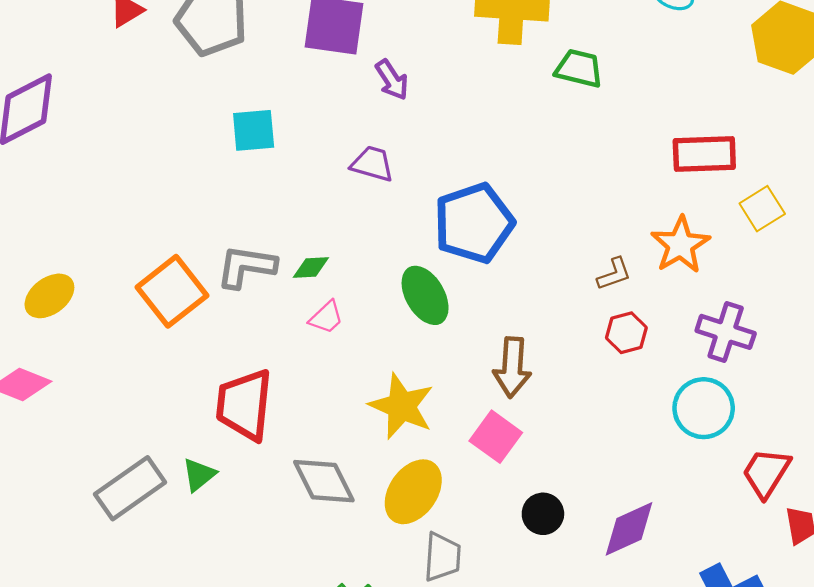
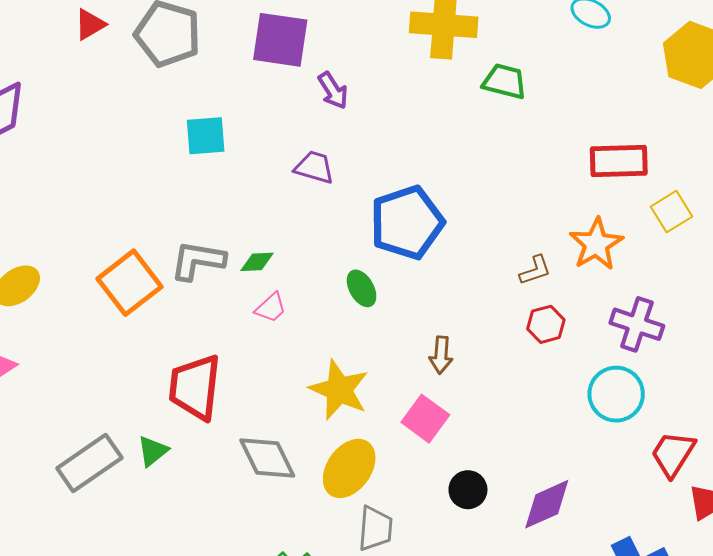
green ellipse: (425, 295) -> (362, 288), size x0.7
brown arrow: (512, 367) -> (441, 355), size x0.7

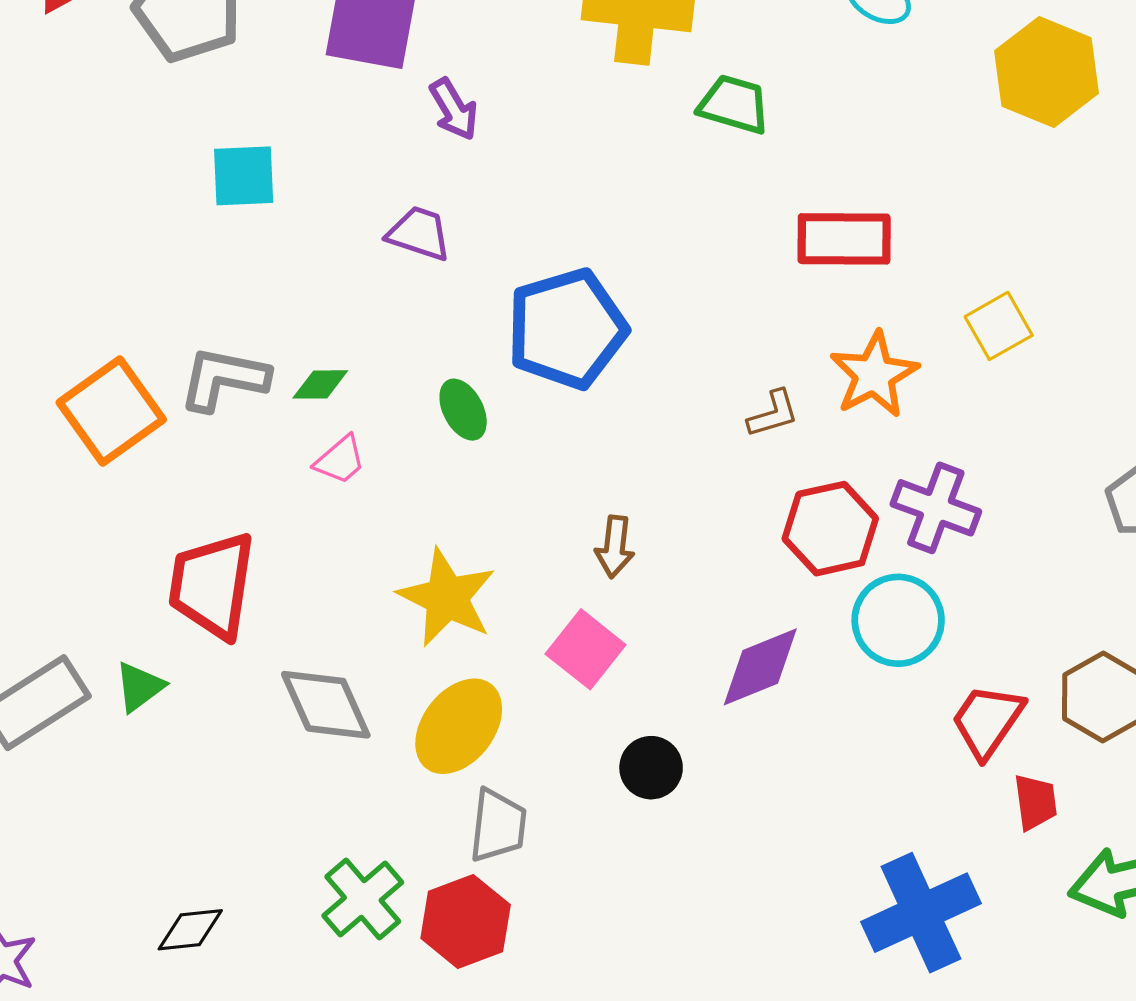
red rectangle: (619, 161) -> (844, 239), moved
green ellipse: (362, 288) -> (463, 410), moved
red hexagon: (546, 324) -> (830, 529), moved, size x1.5
purple diamond: (547, 504) -> (760, 667), moved

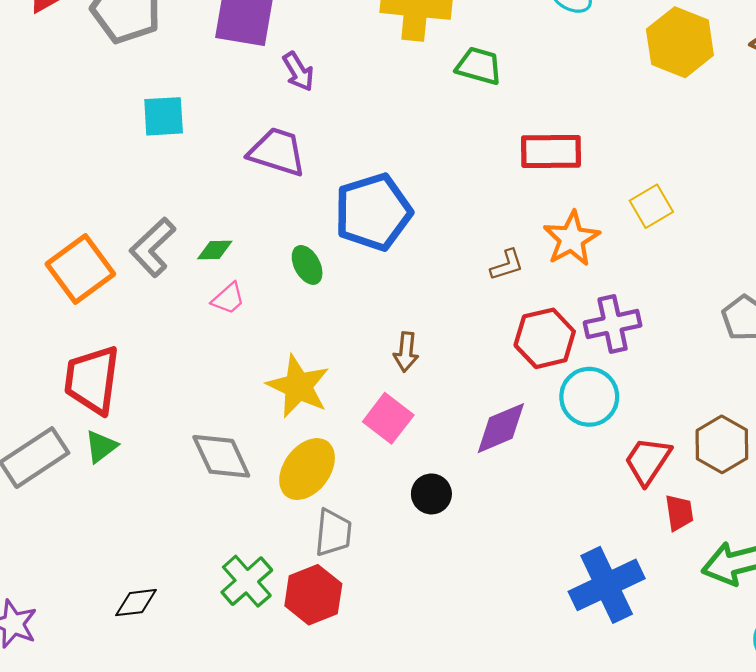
purple trapezoid: (419, 233) -> (277, 152), size x1.4
gray L-shape: (224, 379) -> (153, 247), turned -54
purple cross: (936, 508) -> (613, 324), turned -32
red trapezoid: (212, 585) -> (92, 380), moved

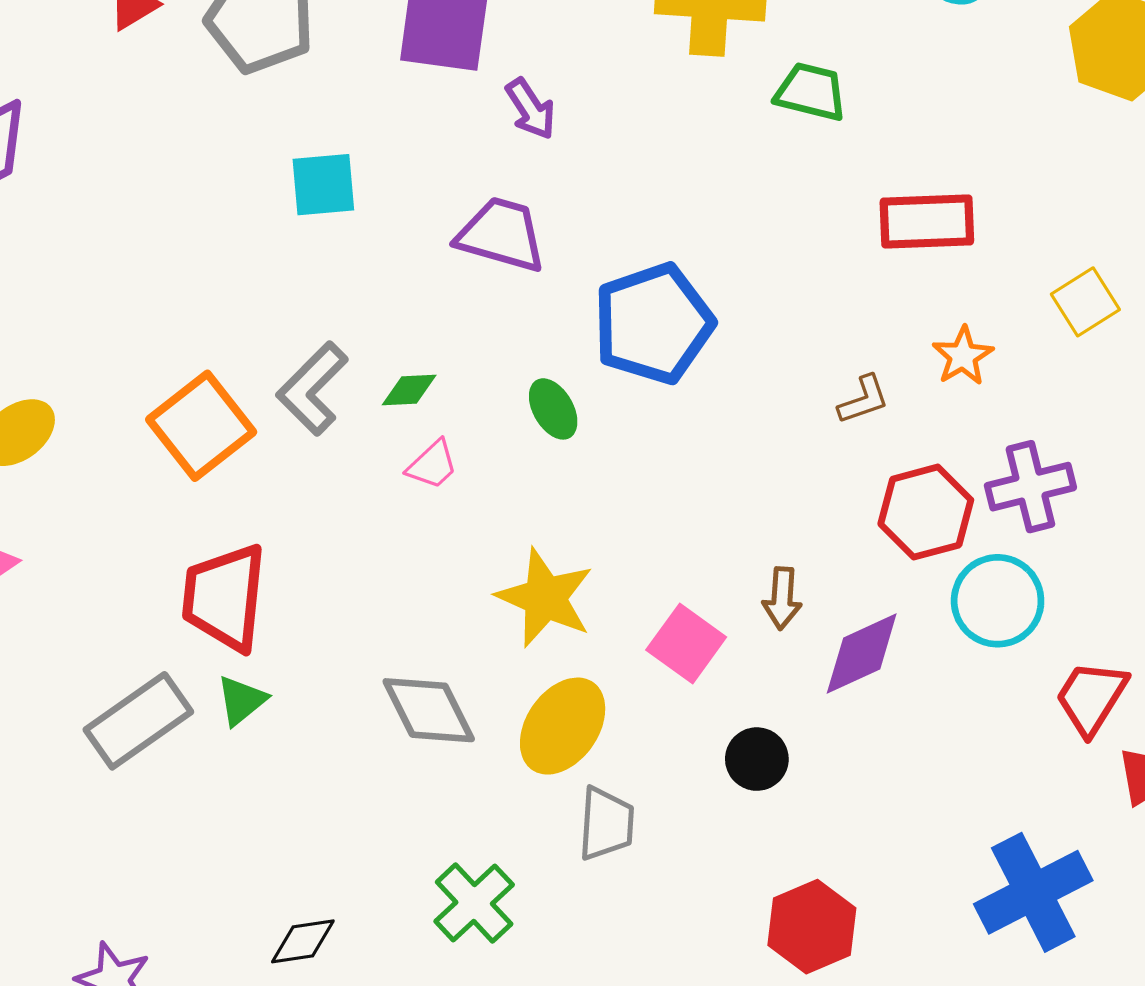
orange star: (572, 239) -> (963, 356), size x0.7
brown arrow: (406, 352) -> (782, 598), moved
red hexagon: (313, 595) -> (812, 927), moved

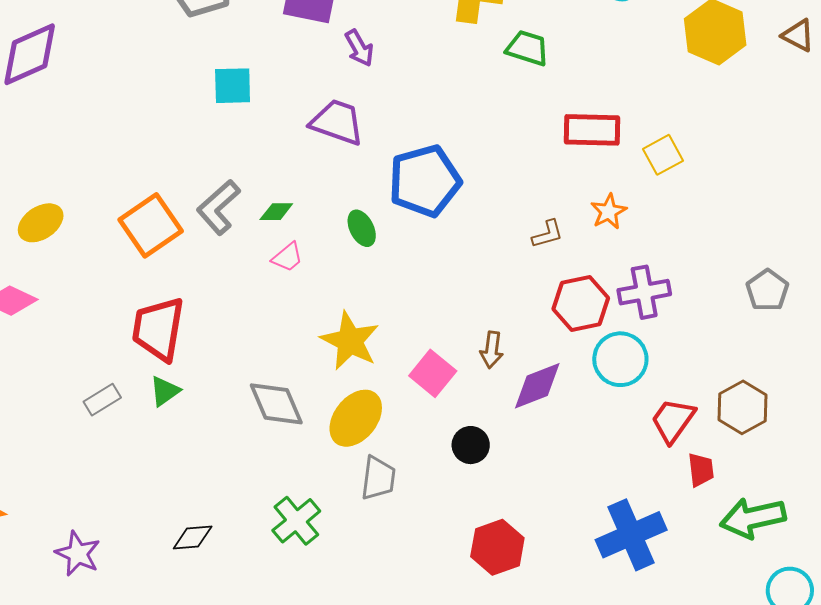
yellow square: (1085, 302) -> (663, 155), moved
gray rectangle: (138, 721) -> (102, 400), size x0.6

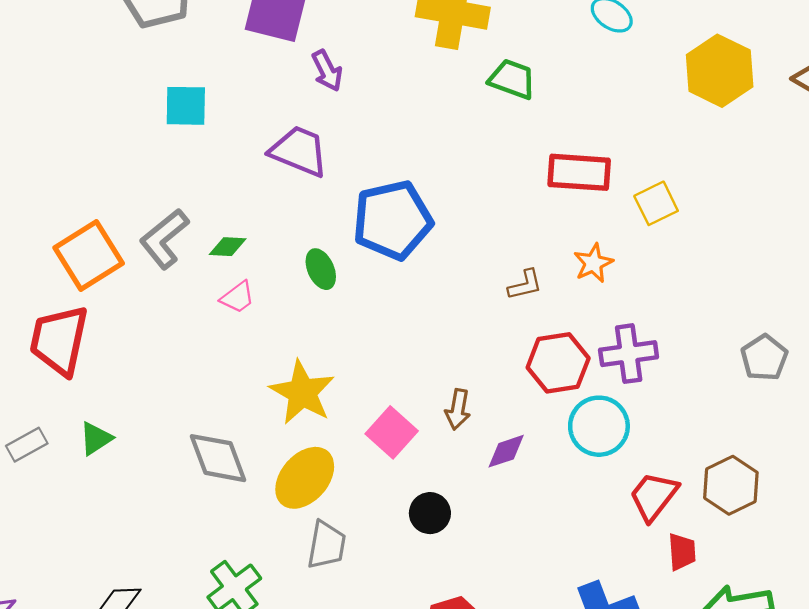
red trapezoid: (158, 329) -> (59, 340), moved
purple diamond: (537, 386) -> (506, 451), size x0.7

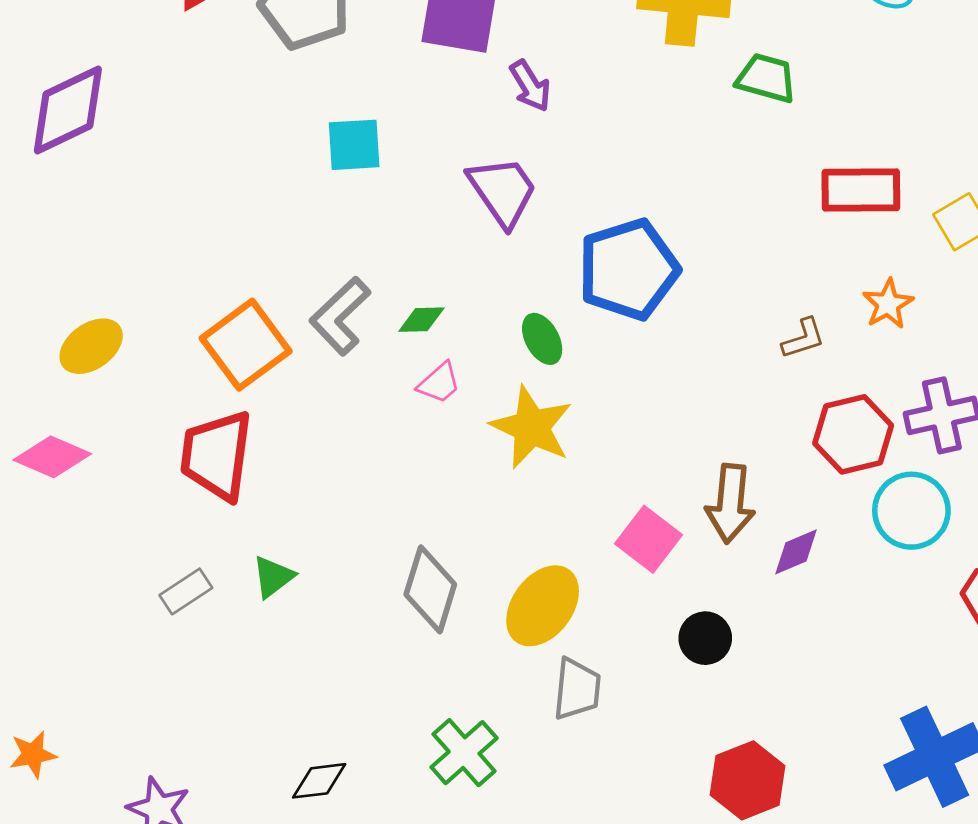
purple trapezoid: (299, 151) -> (503, 191), turned 38
yellow star: (302, 392) -> (531, 427), moved
brown arrow: (458, 409) -> (730, 503), size x1.5
gray diamond: (218, 458) -> (430, 589), turned 42

